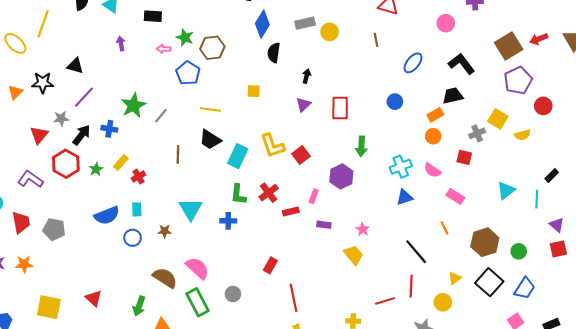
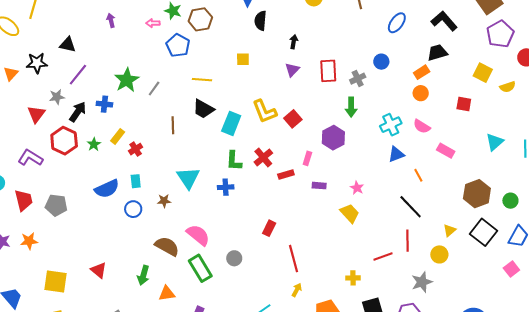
gray cross: (477, 133) -> (358, 79), moved
red square: (464, 157) -> (464, 104), moved
orange line: (445, 228) -> (418, 175), moved

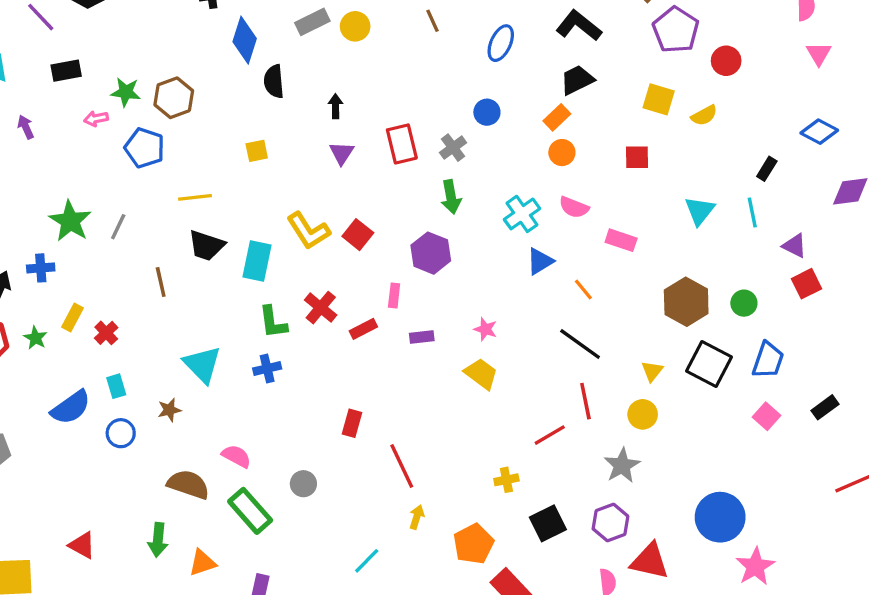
pink semicircle: (198, 235) -> (236, 456), size x0.7

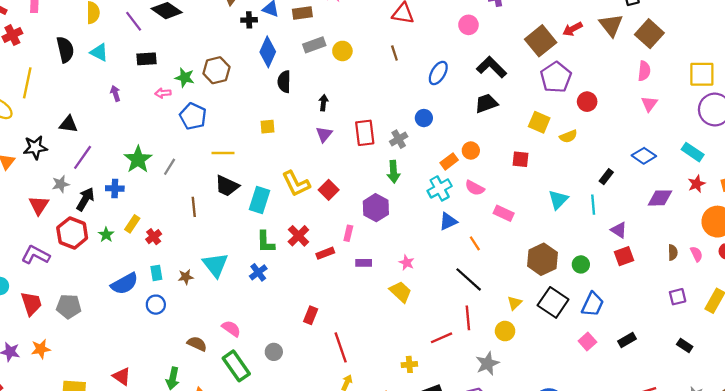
brown hexagon: (174, 98) -> (216, 70), moved
orange rectangle: (557, 117) -> (449, 161), moved
blue cross: (267, 369) -> (258, 272), turned -30
brown star: (169, 410) -> (186, 277), moved
brown semicircle: (188, 484) -> (197, 344), size x0.7

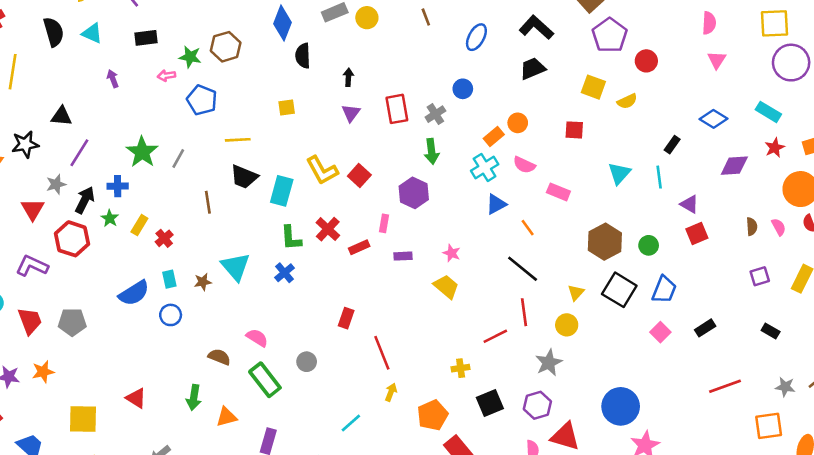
green star: (106, 235) -> (110, 218), moved

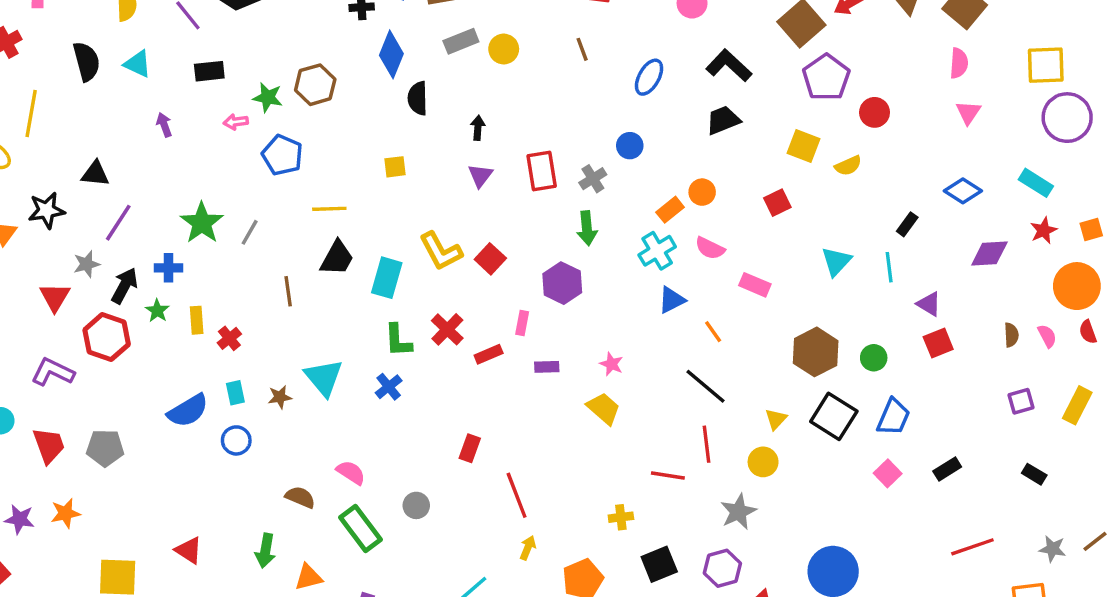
red square: (574, 130) -> (777, 203), turned -30
black trapezoid: (244, 177) -> (337, 258), turned -84
yellow rectangle: (139, 225) -> (197, 320), turned -36
red line: (495, 336) -> (668, 475), turned 35

